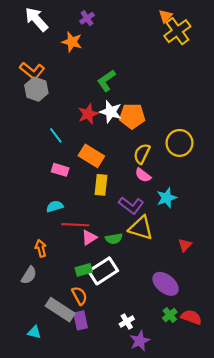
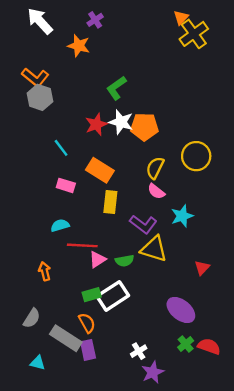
gray semicircle: (29, 275) -> (32, 318), moved

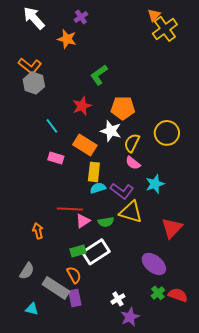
white star: (121, 122) -> (111, 131), moved
cyan semicircle: (60, 225) -> (98, 188), moved
red triangle: (202, 268) -> (172, 228), size x1.6

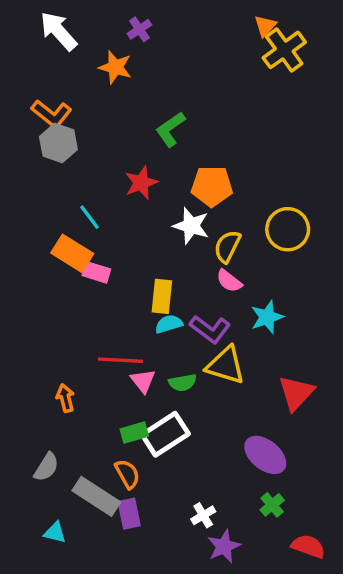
orange rectangle: (85, 145) -> (72, 253), moved
pink triangle: (83, 221) -> (143, 381), turned -35
red semicircle: (178, 295) -> (308, 546), moved

